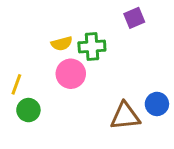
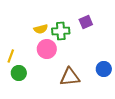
purple square: (134, 18) -> (86, 22), moved
brown triangle: (125, 116) -> (70, 77), moved

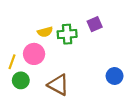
pink circle: (47, 49) -> (34, 54), moved
brown triangle: (70, 77) -> (58, 85), moved, turned 35

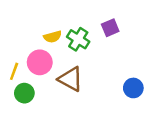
green cross: (67, 34) -> (78, 39), turned 36
brown triangle: (58, 85) -> (71, 79), moved

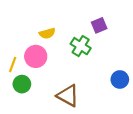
green cross: (78, 39) -> (81, 46), moved
brown triangle: (71, 79) -> (68, 96), moved

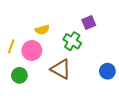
yellow line: (13, 64) -> (11, 46), moved
brown triangle: (68, 96) -> (61, 69), moved

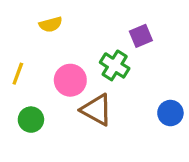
yellow semicircle: (42, 30) -> (51, 24), moved
pink circle: (32, 50) -> (70, 80), moved

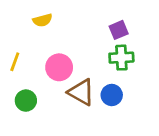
green cross: (115, 65) -> (121, 58), moved, turned -35
blue circle: (170, 113) -> (112, 95), moved

